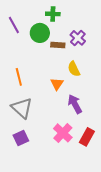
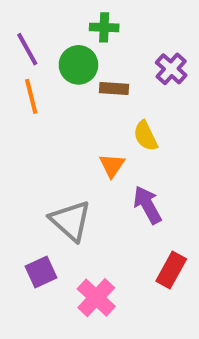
purple cross: (78, 38) -> (171, 69), moved
orange line: (19, 77) -> (31, 96), moved
gray triangle: (22, 108) -> (71, 221), moved
pink cross: (63, 133) -> (96, 298), moved

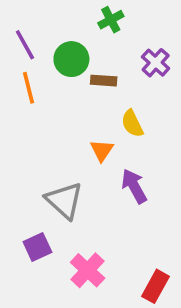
green cross: (104, 27) -> (111, 20), moved, turned -30
red rectangle: (171, 270) -> (156, 286), moved

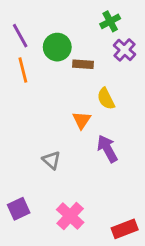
green cross: (111, 20) -> (110, 21), moved
gray triangle: (64, 200) -> (52, 160), size x0.6
purple square: (37, 247) -> (19, 209), moved
red rectangle: (156, 286) -> (125, 229), turned 40

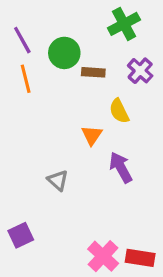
green cross: (110, 21) -> (124, 24), size x1.4
purple cross: (125, 50) -> (140, 71), moved
pink cross: (70, 216) -> (103, 256), moved
red rectangle: (125, 229) -> (140, 258), turned 30

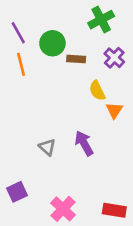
orange triangle: (92, 135) -> (114, 110), moved
purple arrow: (121, 167) -> (84, 143), moved
pink cross: (103, 256) -> (63, 209), moved

